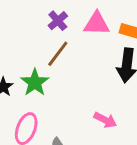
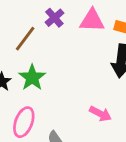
brown line: (58, 54) -> (25, 39), moved

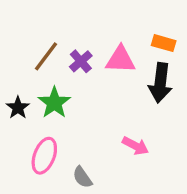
purple cross: (54, 18) -> (81, 61), moved
pink triangle: (92, 21) -> (121, 60), moved

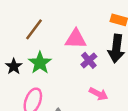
pink triangle: (121, 60) -> (76, 39), moved
purple cross: (81, 61) -> (89, 60), moved

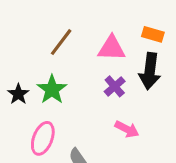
brown line: (34, 29) -> (61, 42), moved
pink triangle: (76, 39) -> (112, 48), moved

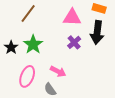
brown line: (61, 42) -> (28, 13), moved
pink arrow: (127, 129) -> (58, 71), moved

